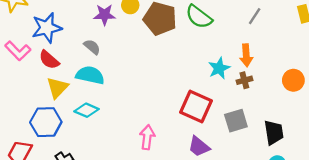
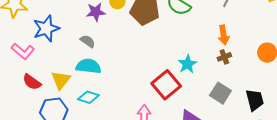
red semicircle: (49, 60) -> (32, 82), moved
cyan star: (219, 68) -> (187, 64), moved
red square: (196, 106) -> (166, 85), moved, turned 32
gray square: (236, 121) -> (220, 93), turned -35

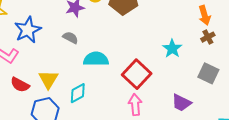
cyan semicircle: (88, 66) -> (96, 59), moved
red square: (166, 85) -> (137, 74), moved
cyan diamond: (88, 97) -> (78, 93), turned -40

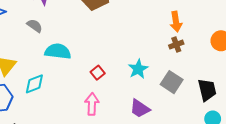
cyan star: (172, 49) -> (138, 69), moved
red square: (137, 74) -> (98, 73), size x0.5

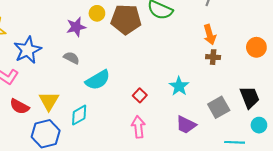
brown cross: (176, 45) -> (213, 57), turned 32
cyan semicircle: (58, 51) -> (98, 80), turned 150
gray square: (172, 82) -> (219, 107), moved, turned 35

